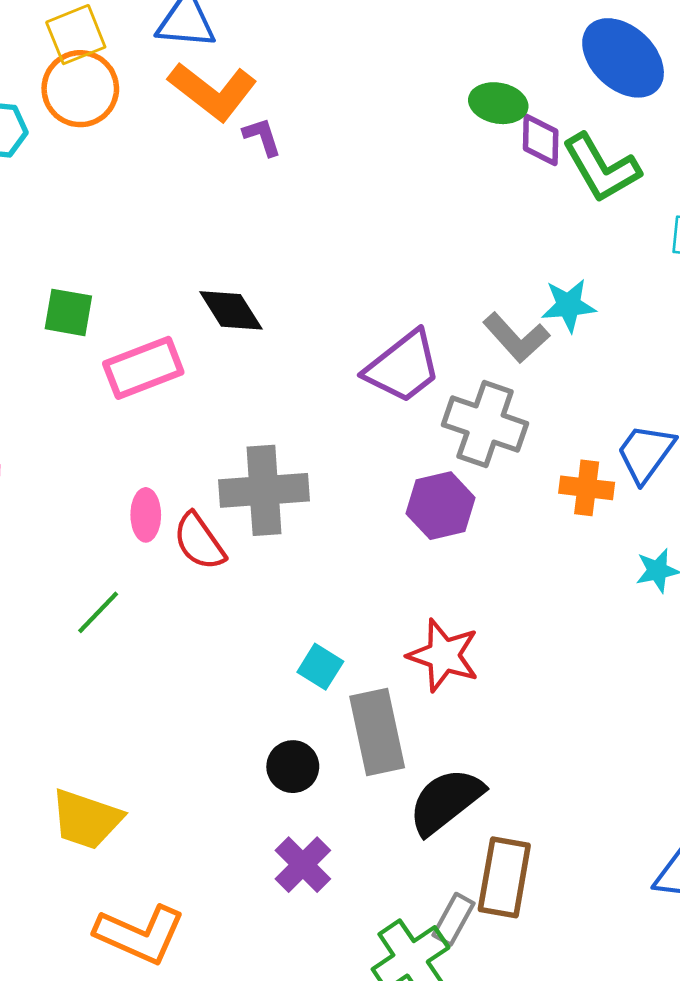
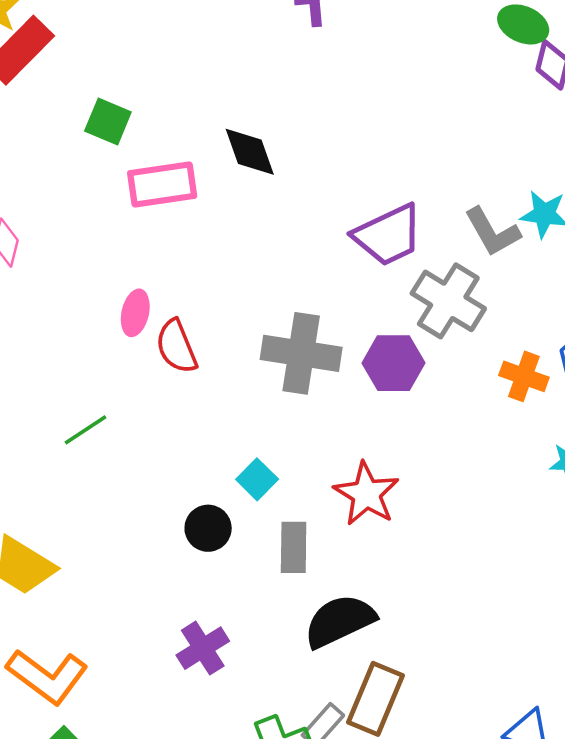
gray cross: (264, 490) -> (301, 353), moved
green line: (98, 612) -> (86, 430), moved
gray rectangle: (377, 732) -> (294, 547), size x0.7
black circle: (293, 767) -> (208, 528), moved

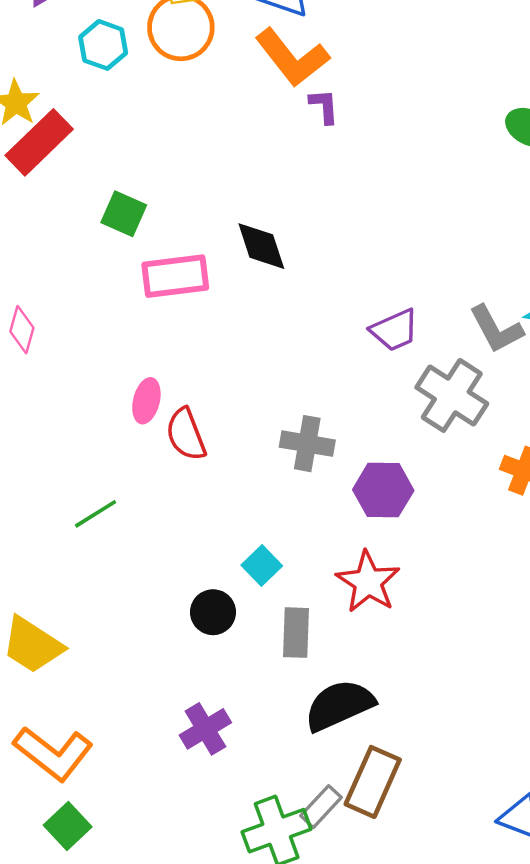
purple trapezoid: (388, 235) -> (394, 330), size x0.7
gray cross: (301, 353) -> (307, 444), size x0.7
purple hexagon: (393, 363) -> (383, 490), moved

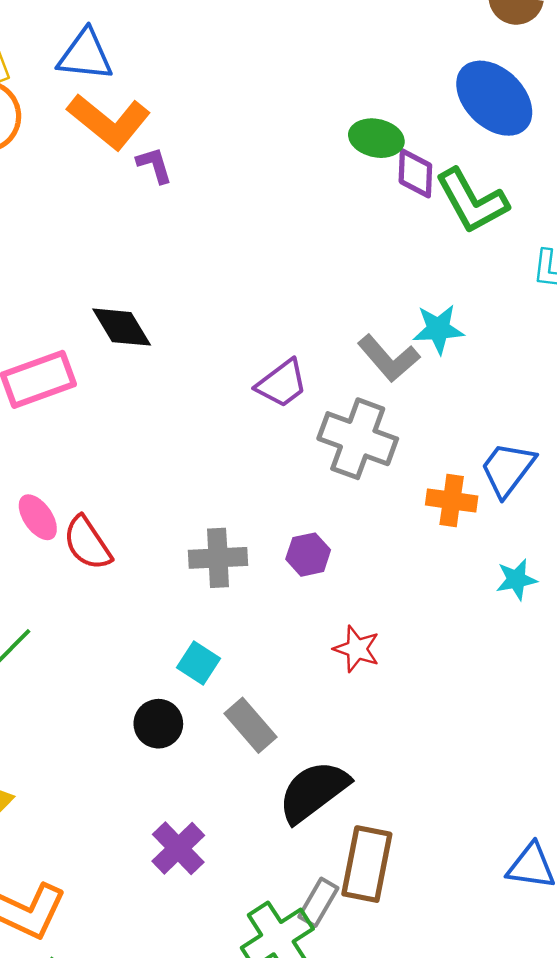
pink ellipse: (146, 401) -> (38, 517), turned -36
gray cross: (307, 444) -> (218, 558), moved
purple hexagon: (383, 490) -> (308, 555), size x0.7
red star: (368, 582) -> (357, 649), moved, size x0.7
gray rectangle: (296, 633) -> (250, 725), turned -30

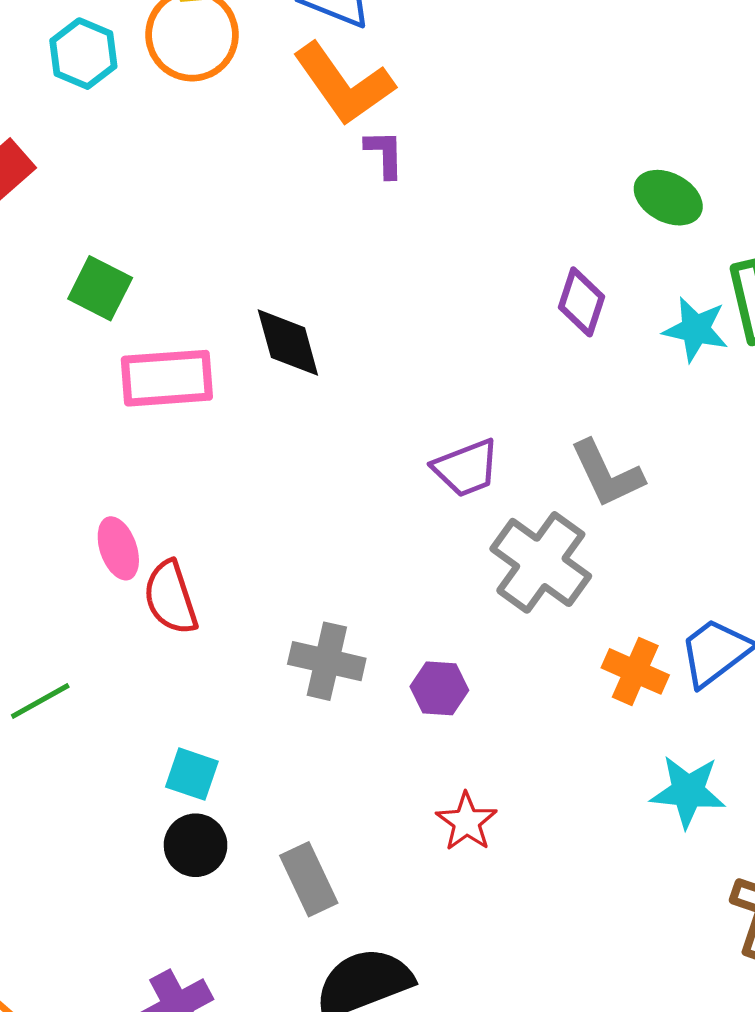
purple diamond: (415, 173) -> (582, 302), moved
cyan star: (438, 329) -> (696, 329), moved
cyan star: (516, 579) -> (688, 791), size x1.4
cyan square: (198, 663) -> (192, 774), moved, turned -30

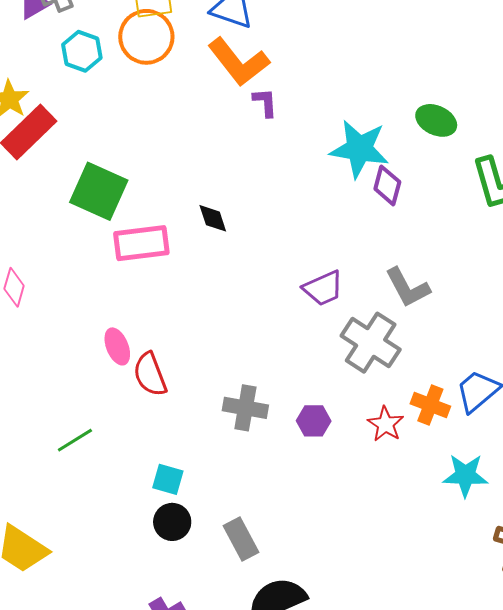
green square: (100, 288) -> (99, 191), size x1.5
cyan star: (696, 329) -> (359, 149), moved, size x1.5
black diamond: (288, 343) -> (213, 218), size x0.7
red star: (467, 822) -> (386, 424), moved

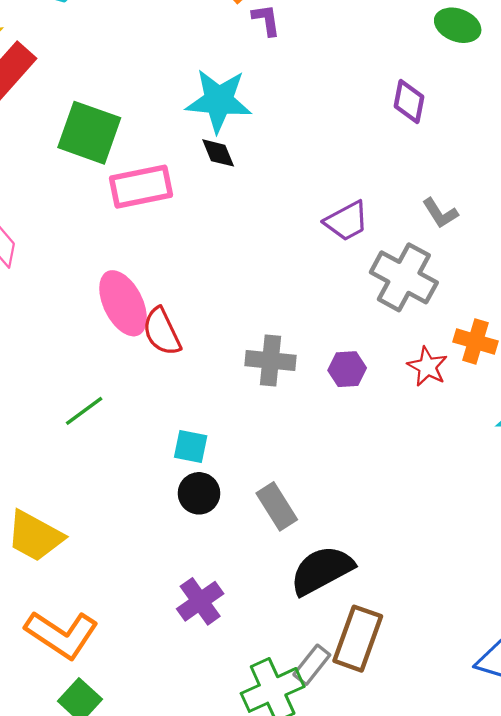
cyan star: (359, 149) -> (219, 101), moved
gray L-shape: (408, 288) -> (440, 213), size x0.7
pink ellipse: (117, 346) -> (123, 303), size x1.6

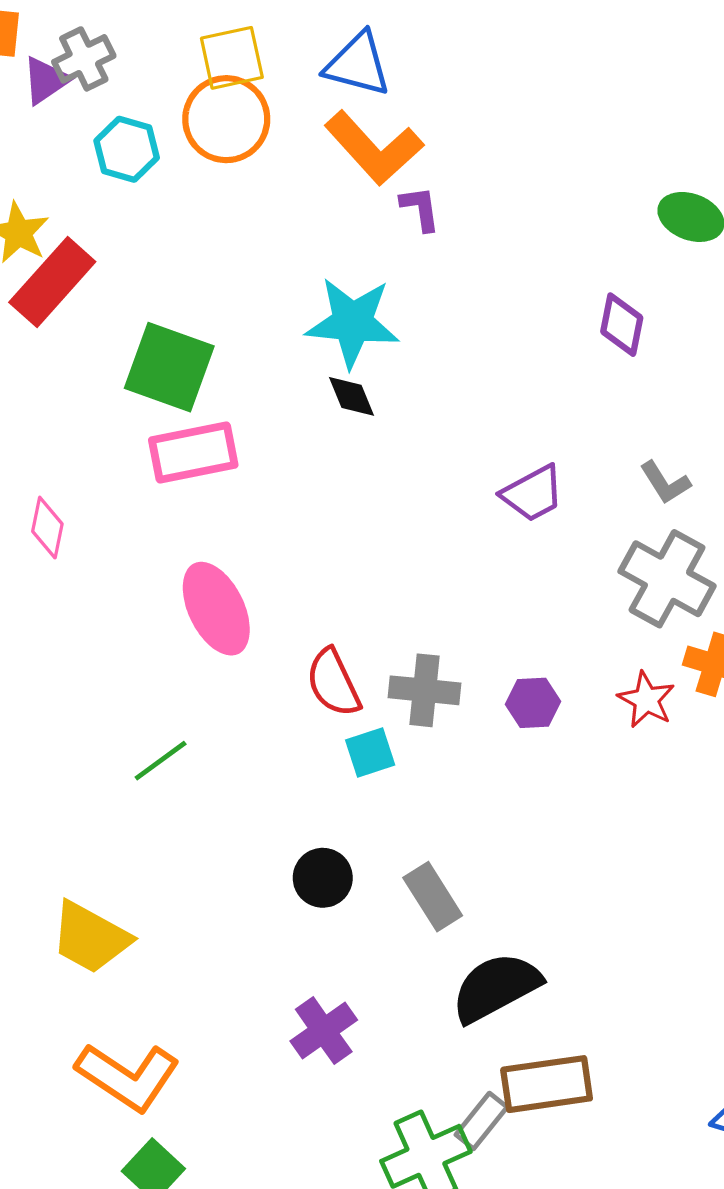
pink rectangle: (141, 187) -> (193, 452), moved
gray cross: (404, 277) -> (667, 579), moved
red semicircle: (162, 332) -> (333, 683), moved
cyan square: (191, 446) -> (370, 753), moved, turned -30
brown rectangle: (358, 639) -> (547, 1084), turned 62

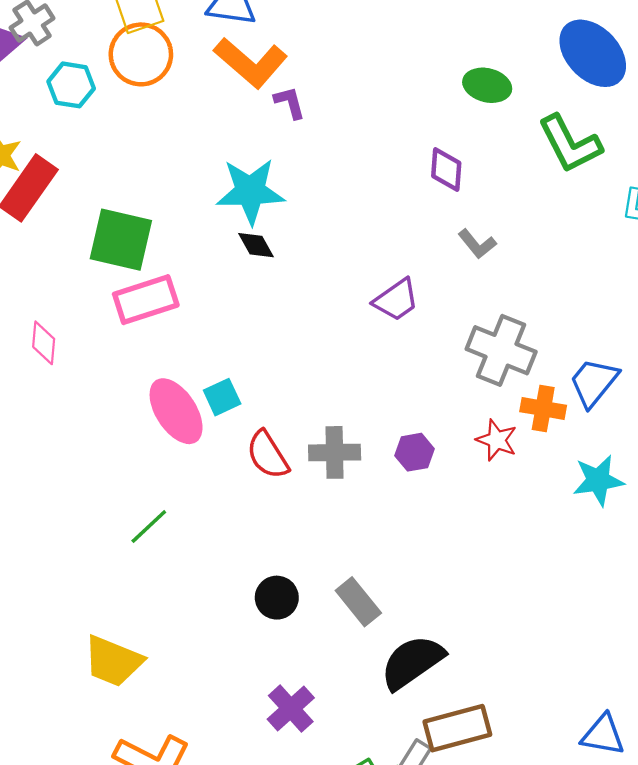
gray L-shape: (665, 483) -> (477, 244), moved
pink diamond: (47, 528) -> (44, 343), moved
cyan square: (370, 753) -> (222, 397), moved

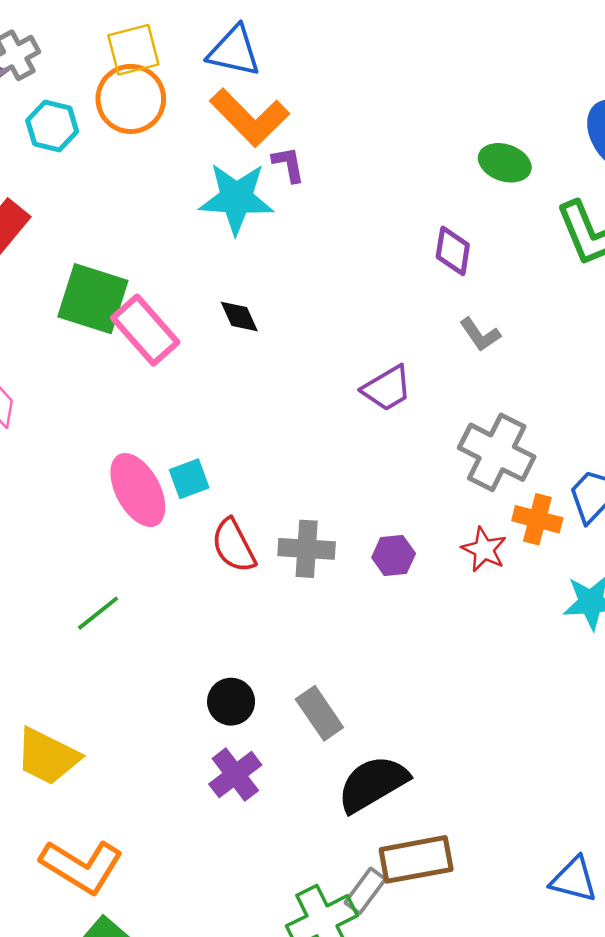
cyan star: (250, 191) -> (236, 198), moved
pink rectangle: (146, 300) -> (145, 330), moved, turned 62
purple cross: (291, 709) -> (235, 774), moved

